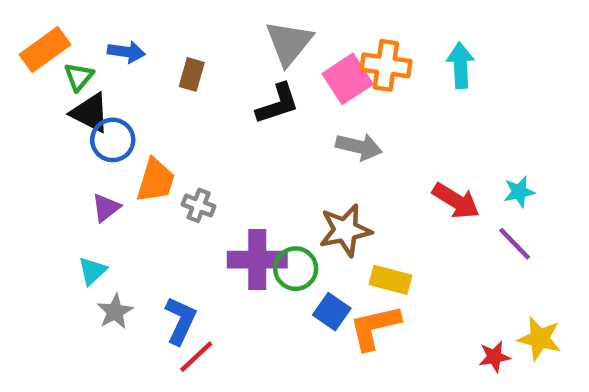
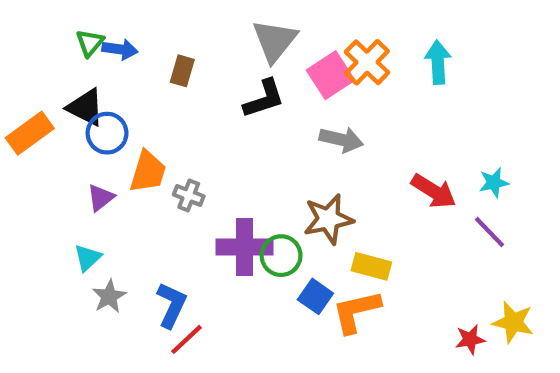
orange rectangle: (45, 50) -> (30, 133), moved
orange cross: (386, 65) -> (367, 62), turned 36
green triangle: (79, 77) -> (90, 43), moved

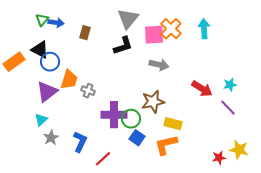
pink square: (330, 75) -> (154, 35), turned 30
purple triangle: (101, 198) -> (47, 92), size x1.6
blue square: (315, 296) -> (137, 138), moved
red line: (187, 339) -> (103, 159), moved

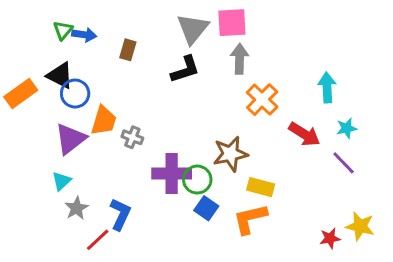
orange cross: (171, 29) -> (262, 100), moved
cyan arrow: (204, 29) -> (327, 87), moved
pink square: (154, 35) -> (232, 23), moved
gray arrow: (159, 65) -> (239, 59), moved, turned -102
red line: (103, 159) -> (98, 240), moved

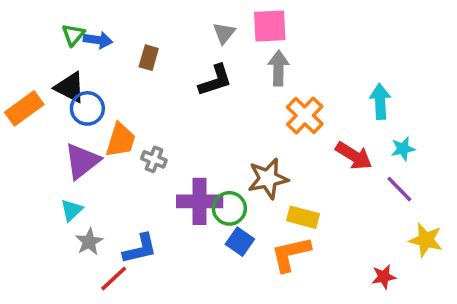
gray triangle: (193, 29) -> (224, 33), size x0.6
blue L-shape: (120, 214) -> (140, 249), turned 52
yellow star: (360, 226) -> (426, 240), moved

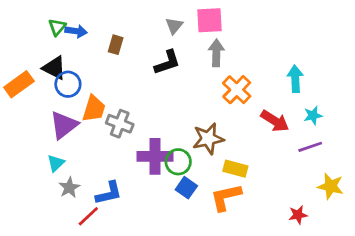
gray cross: (154, 159) -> (120, 124), size x1.4
purple line: (399, 189) -> (310, 147), turned -65

